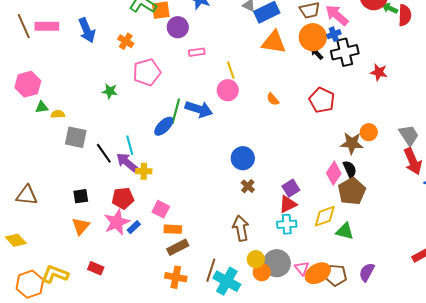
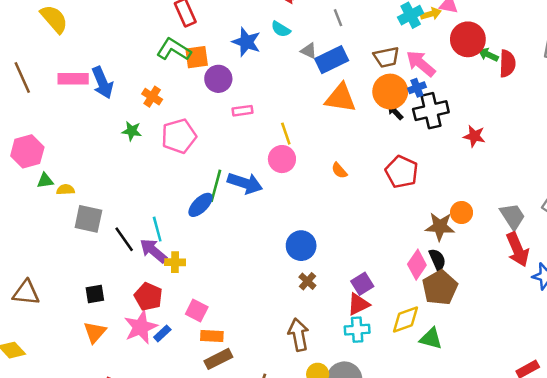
pink rectangle: (47, 26) -> (73, 79), moved
green star: (110, 91) -> (132, 131), moved
red pentagon: (123, 198) -> (148, 297), turned 30

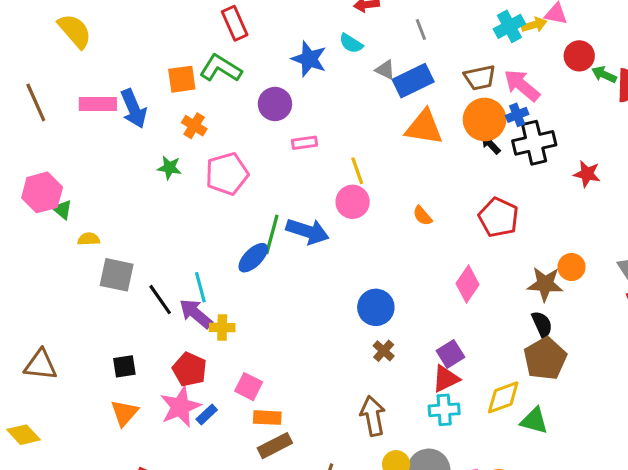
red circle: (468, 39) -> (579, 56), size x0.7
orange square: (197, 57) -> (182, 79), moved
green triangle: (45, 181) -> (62, 210), moved, turned 48
pink diamond: (417, 265) -> (467, 284), moved

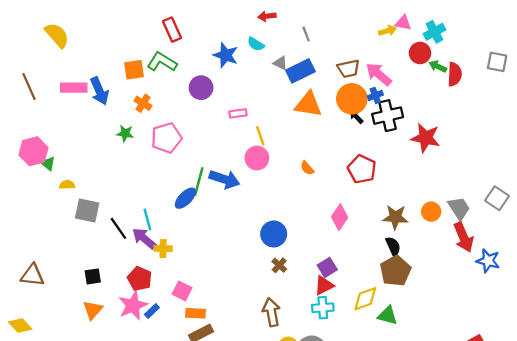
cyan cross: (509, 26) -> (434, 32), moved
pink rectangle: (304, 143) -> (238, 113), moved
red star: (587, 174) -> (426, 138), size x1.5
orange circle: (571, 267) -> (431, 212), moved

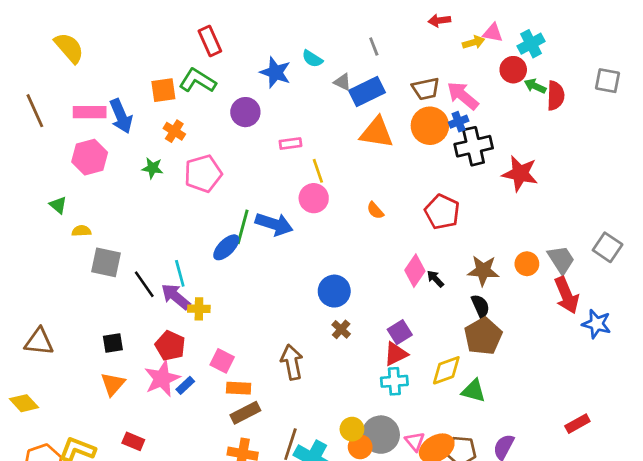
red arrow: (267, 16) -> (439, 20), moved
black arrow: (356, 117) -> (435, 279), moved
pink hexagon: (34, 151) -> (90, 157), moved
brown arrow: (271, 312) -> (292, 362), moved

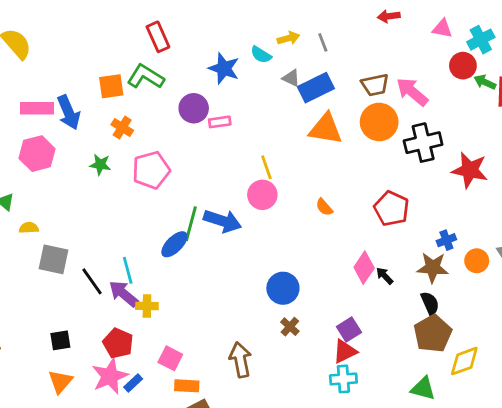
yellow arrow: (474, 42) -> (288, 38), moved
blue cross: (459, 122) -> (446, 240), moved
pink rectangle: (290, 143) -> (220, 122), moved
yellow diamond: (446, 370) -> (464, 361), moved

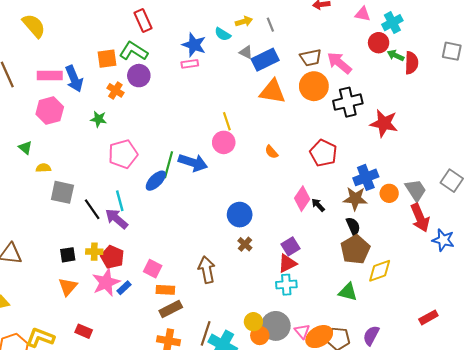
purple circle: (194, 108) -> (139, 76), moved
pink rectangle: (220, 122) -> (190, 64), moved
pink pentagon: (151, 170) -> (123, 154), moved
blue cross: (446, 240) -> (366, 177), size x1.6
yellow cross: (147, 306) -> (94, 252), moved

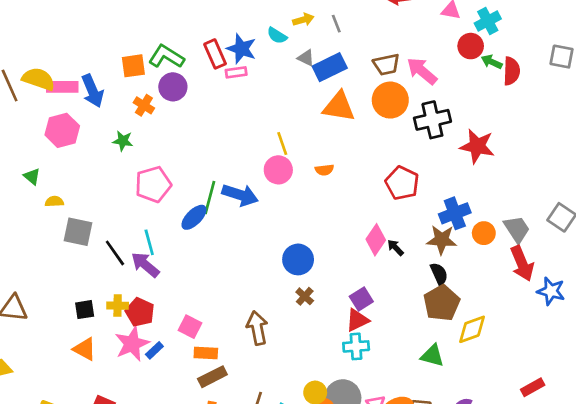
red rectangle: (143, 20) -> (215, 54), moved
yellow semicircle: (34, 26) -> (39, 79), moved, turned -30
orange semicircle: (271, 152) -> (324, 170), moved, turned -56
orange triangle: (68, 287) -> (85, 349), turned -42

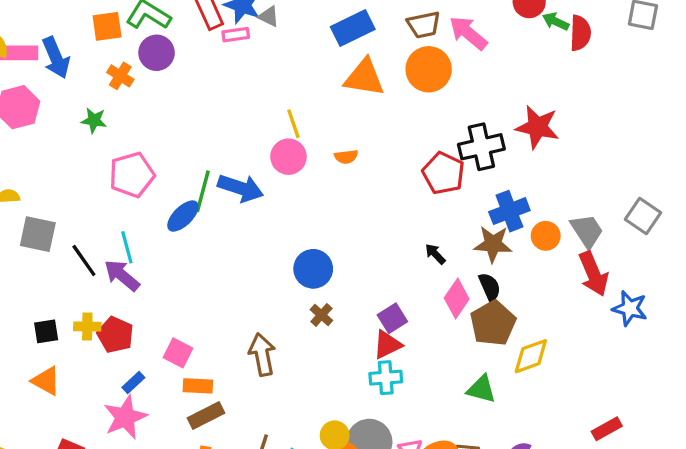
gray triangle: (306, 58) -> (269, 17), moved
black cross: (432, 120) -> (481, 147), moved
pink diamond: (376, 240) -> (457, 298), moved
pink star: (132, 344) -> (125, 417), moved

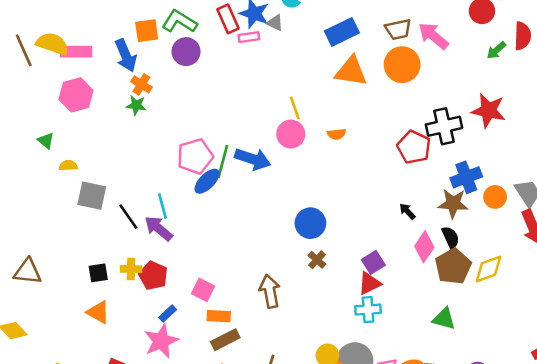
green arrow: (556, 21) -> (496, 50), moved, turned -66
blue arrow: (56, 58) -> (126, 56), moved
orange cross: (120, 76) -> (141, 84), moved
pink pentagon: (132, 175) -> (195, 156), moved
yellow diamond: (531, 356) -> (489, 269), moved

